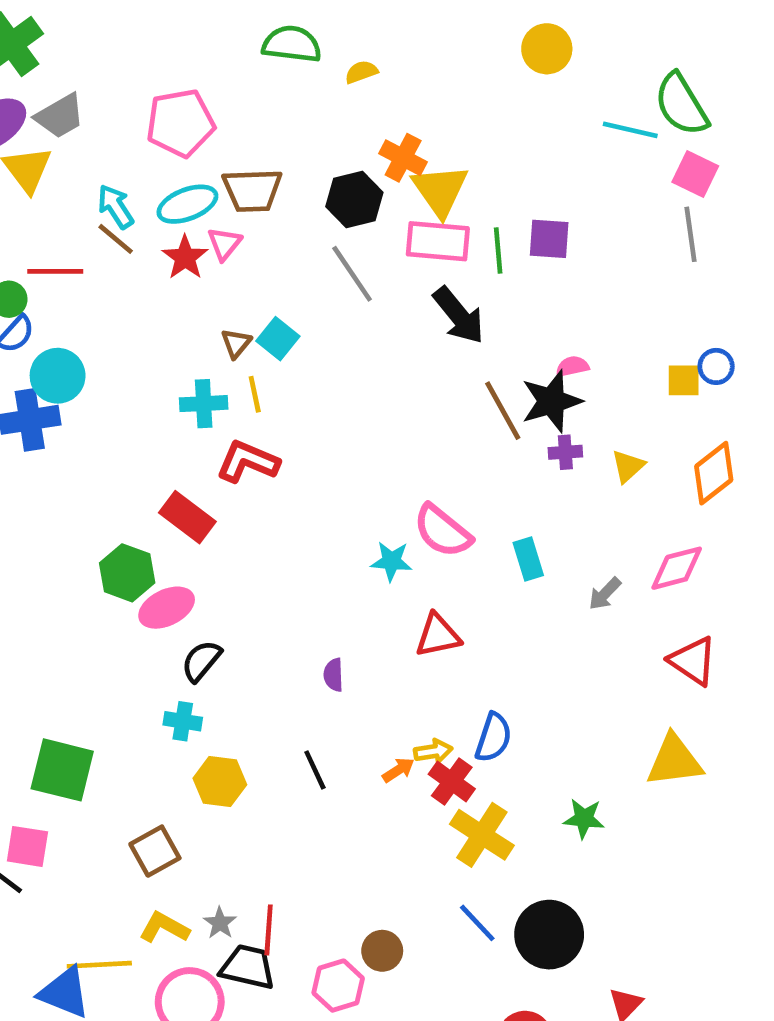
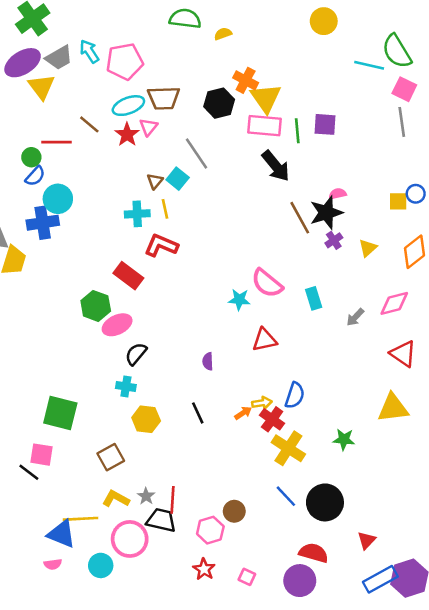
cyan arrow: (116, 206) -> (89, 51), moved
gray line: (352, 274) -> (196, 153), moved
purple cross: (565, 452) -> (334, 240), turned -30

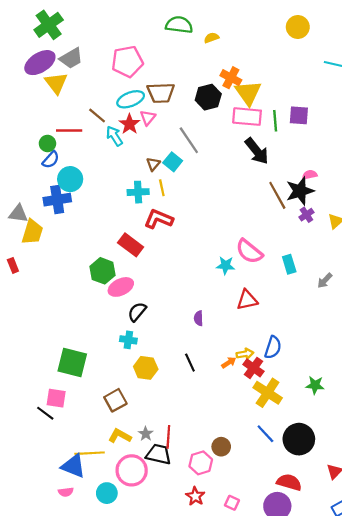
cyan arrow: (89, 51) -> (114, 136), moved

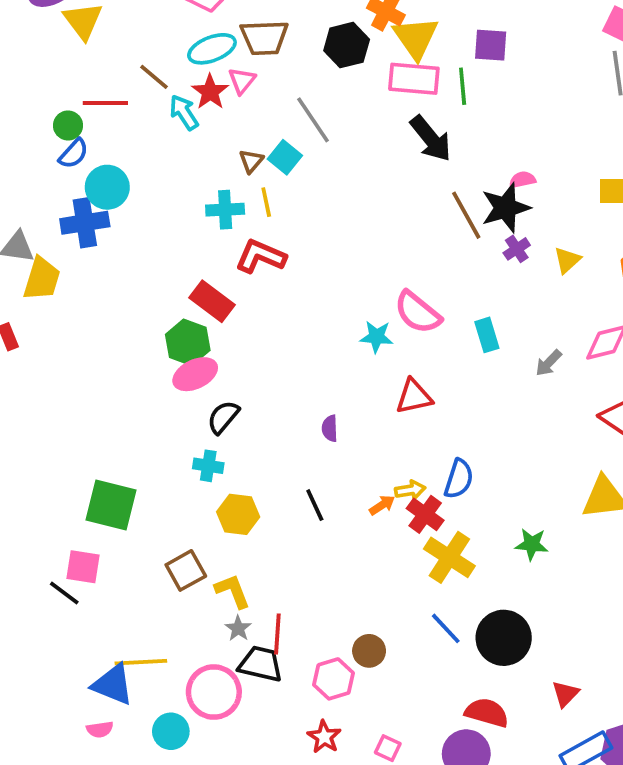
purple square: (299, 115) -> (491, 45), moved
green hexagon: (103, 271) -> (188, 342), moved
yellow L-shape: (120, 436) -> (233, 591), moved, turned 40

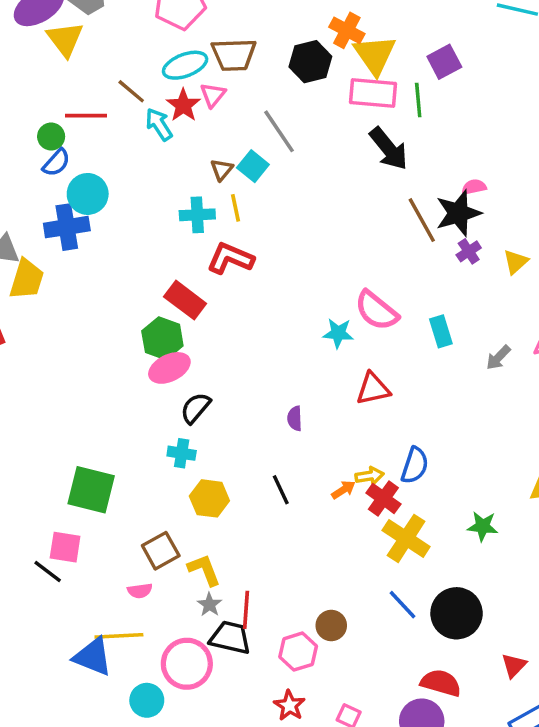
purple square: (491, 45) -> (444, 62), turned -32
pink semicircle: (100, 729) -> (140, 591), moved

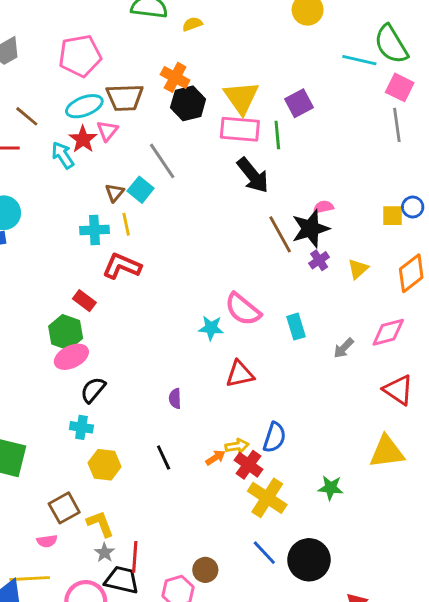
orange cross: (347, 30) -> (175, 77), moved
brown line: (131, 91) -> (27, 116), moved
red rectangle: (185, 300) -> (84, 301), size x0.7

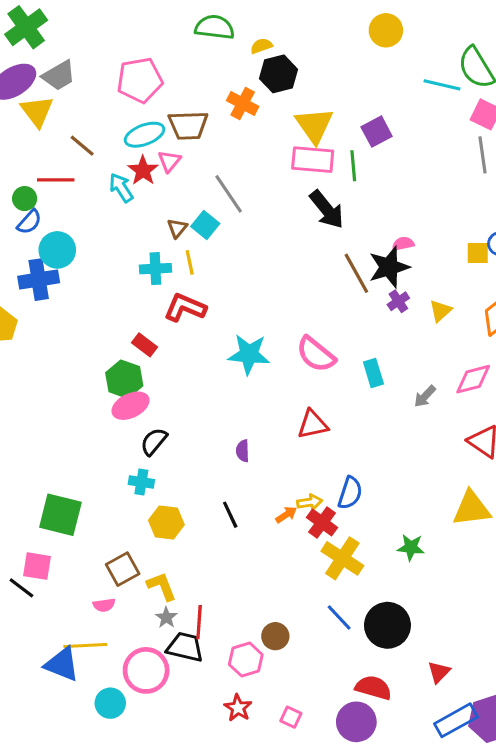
black hexagon: (188, 103) -> (278, 74), moved
cyan star: (211, 328) -> (249, 354), moved, size x1.5

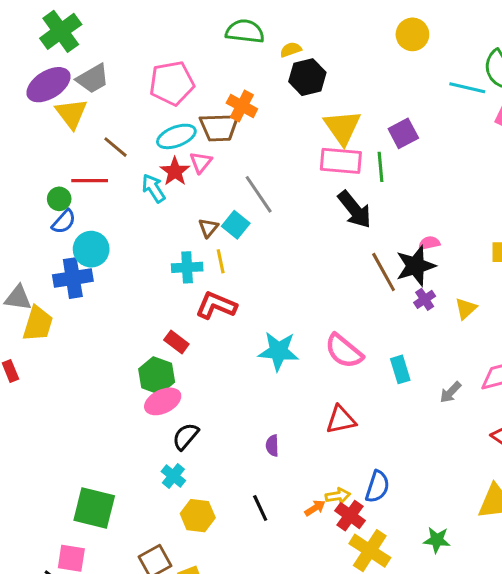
orange cross: (243, 104) -> (242, 106), moved
cyan cross: (141, 482) -> (173, 476), turned 30

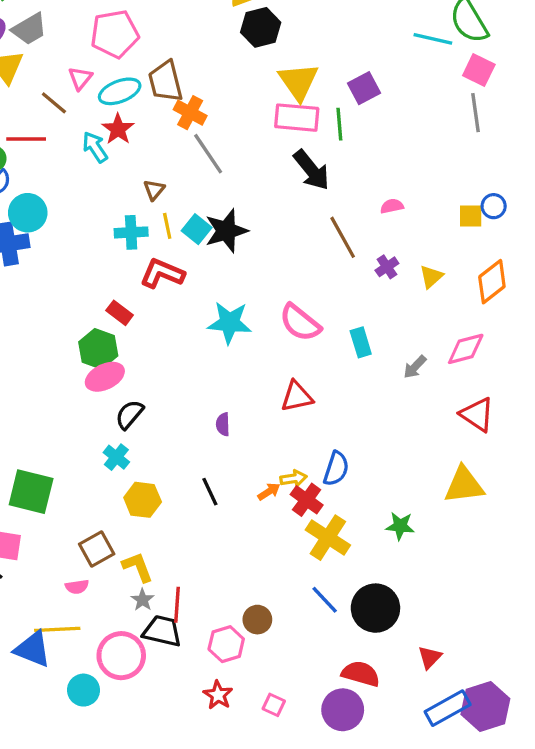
orange cross: (242, 106) -> (190, 113), moved
brown trapezoid: (219, 127) -> (166, 81), turned 78
pink triangle: (201, 162) -> (80, 78), moved
cyan square: (236, 225) -> (197, 229), moved
black star: (415, 266) -> (226, 231), moved

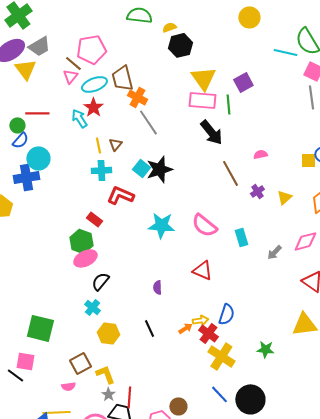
brown line: (54, 103) -> (73, 63), moved
yellow line: (167, 226) -> (98, 145), moved
red triangle: (297, 396) -> (202, 270), turned 35

